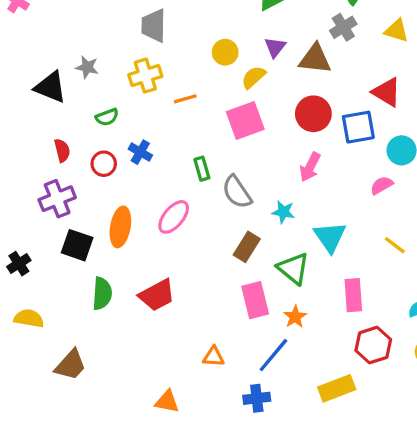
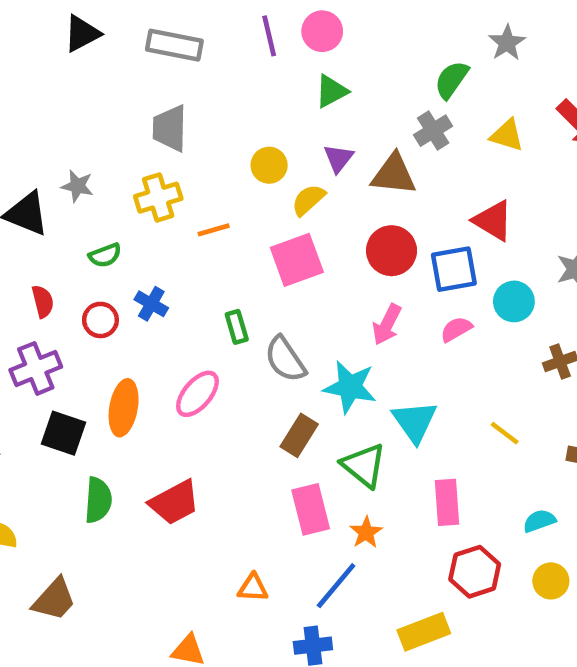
pink semicircle: (382, 185) -> (456, 329), moved
cyan star: (283, 212) -> (350, 387), size x1.6

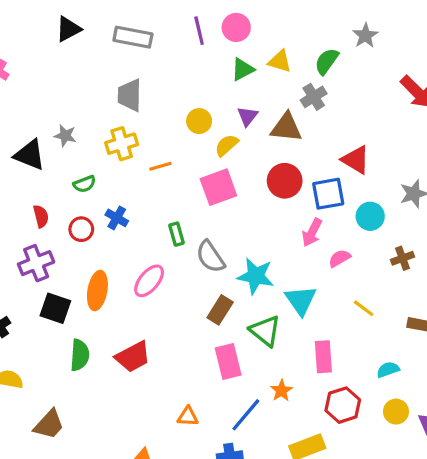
yellow triangle: (507, 135) -> (280, 61), moved
pink arrow: (387, 325) -> (312, 232), moved
pink semicircle: (456, 329) -> (340, 258), moved
orange star: (366, 532) -> (281, 391), moved

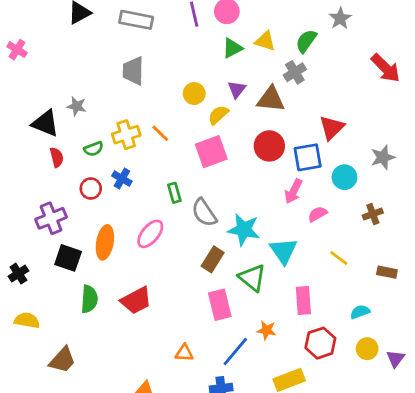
yellow cross: (122, 144) -> (126, 135), moved
red triangle: (356, 160) -> (332, 128), turned 44
orange line: (160, 166) -> (160, 133), turned 60
red semicircle: (41, 216) -> (57, 157), moved
orange star: (281, 391) -> (266, 330), turned -30

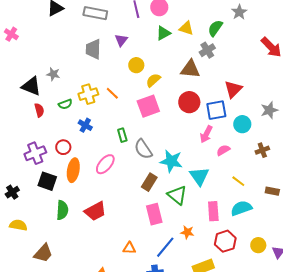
purple triangle: (237, 89) -> (121, 40), moved
red circle: (91, 189) -> (63, 147), moved
cyan semicircle: (360, 312) -> (241, 208), moved, size x1.5

